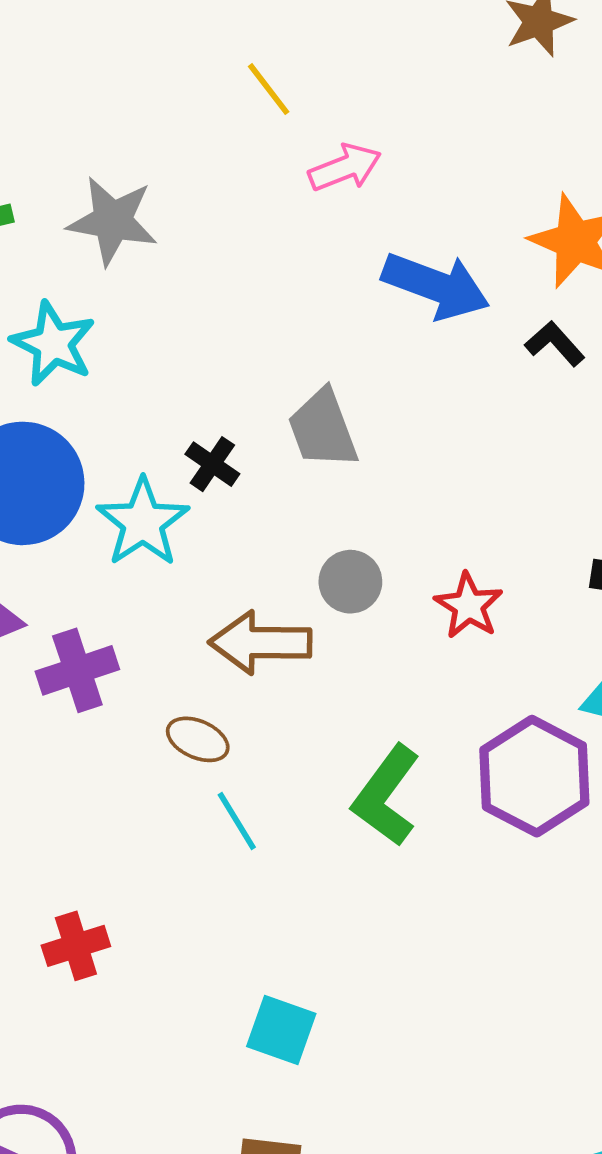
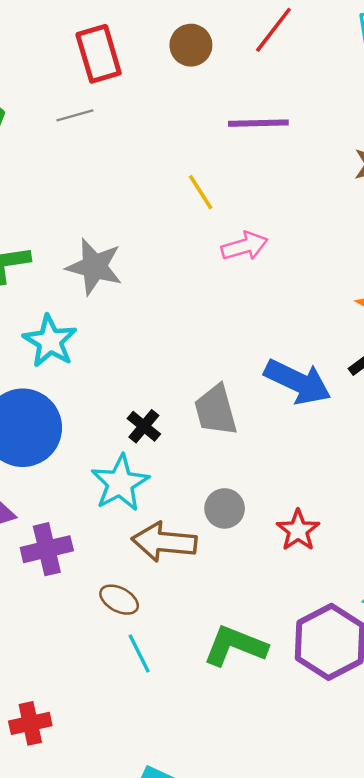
blue arrow: (436, 286) -> (298, 382), moved
cyan star: (143, 522) -> (120, 483), moved
green L-shape: (386, 796) -> (235, 646), turned 70

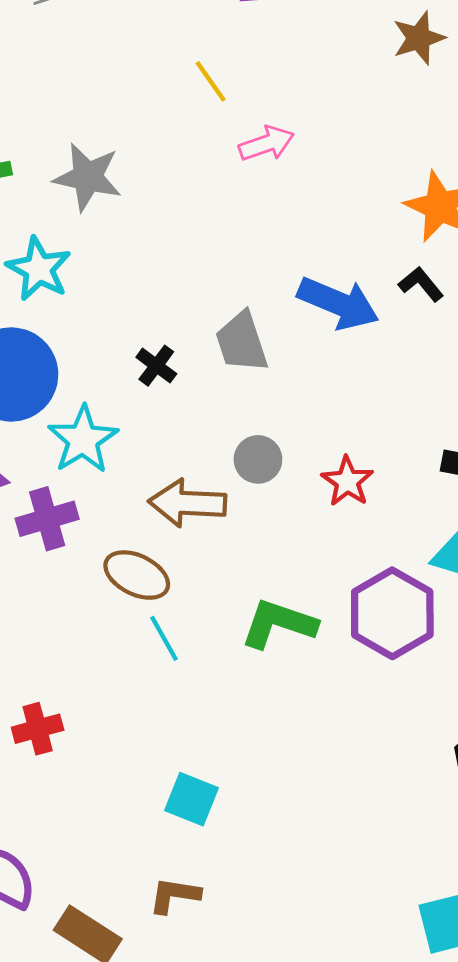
cyan star: (120, 483) -> (83, 440), moved
brown ellipse: (119, 600) -> (137, 575), size x1.4

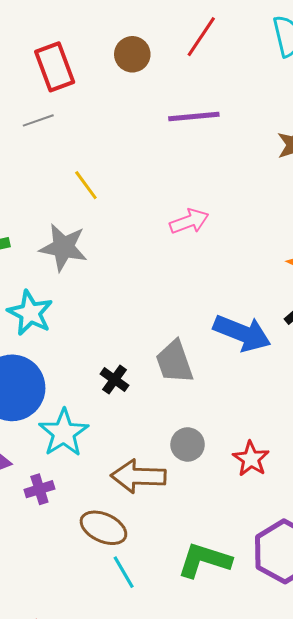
yellow line: (211, 81) -> (86, 185), moved
purple cross: (47, 519) -> (39, 489), size x0.7

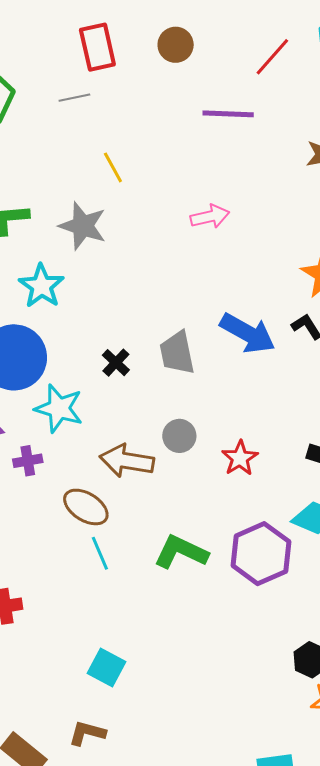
red line: (201, 37) -> (272, 57), moved
cyan star: (64, 433) -> (59, 408), turned -30

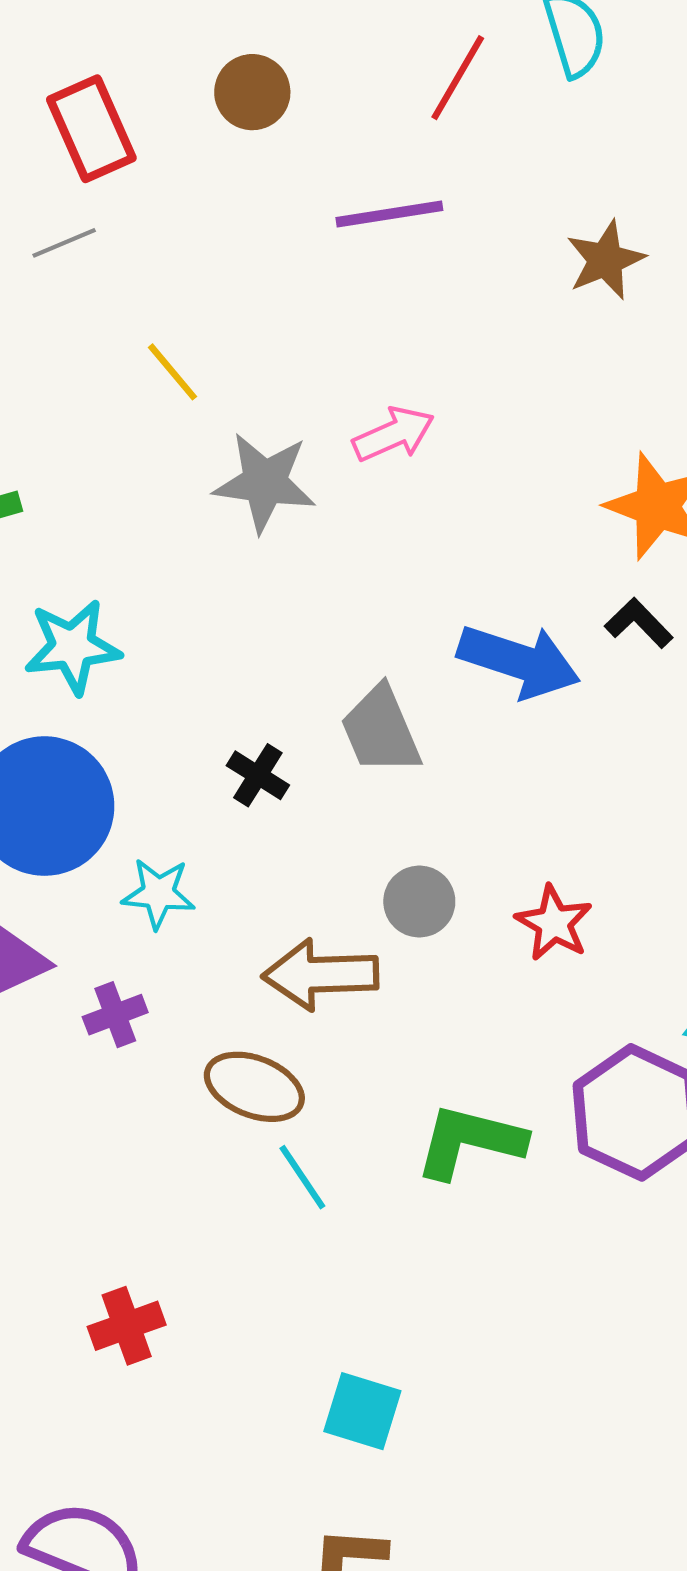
gray star: (83, 226) -> (265, 482), moved
cyan star: (41, 286) -> (72, 647), turned -30
cyan star: (59, 408) -> (158, 893), size x0.7

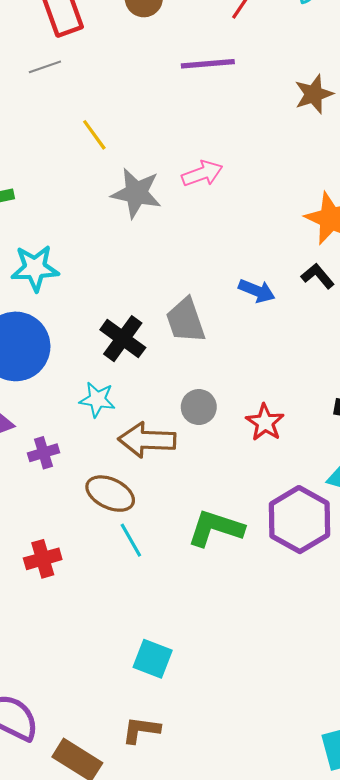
blue arrow: (519, 661) -> (257, 291), size x0.6
black cross: (258, 775) -> (123, 339), size x1.5
cyan star: (158, 893) -> (97, 399), moved
red cross: (127, 1326) -> (43, 559), moved

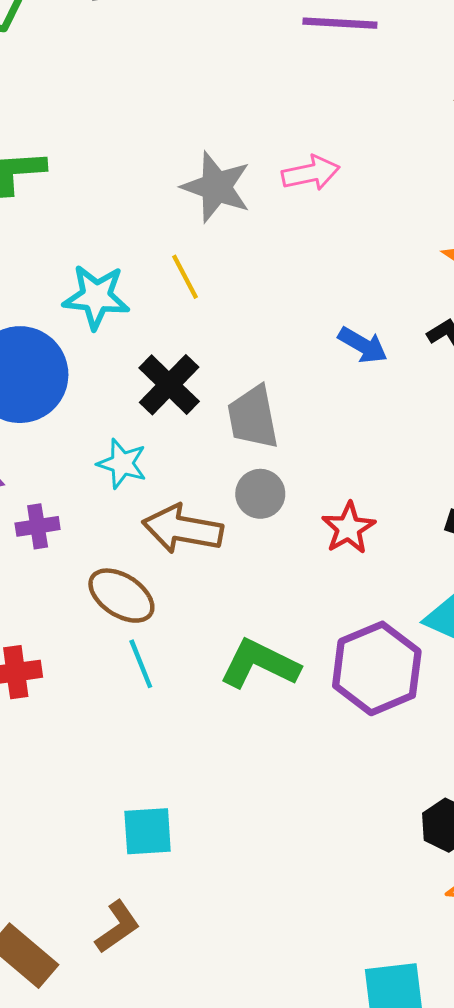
yellow line: (94, 135) -> (185, 277), moved
cyan star: (35, 268) -> (96, 297), moved
gray trapezoid: (186, 320) -> (253, 417), moved
cyan square: (153, 659) -> (148, 831), turned -33
brown L-shape: (141, 730) -> (117, 927), turned 129

